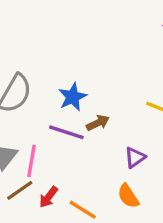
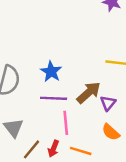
brown arrow: (98, 123) -> (89, 93), moved, size x1.5
pink line: (32, 161) -> (66, 123), moved

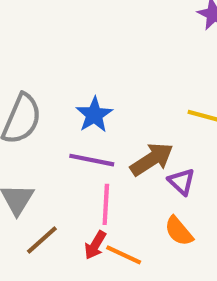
purple triangle: (108, 103) -> (181, 182), turned -35
red arrow: (53, 149) -> (95, 245), moved

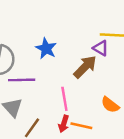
purple line: (92, 160) -> (22, 80), moved
purple triangle: (181, 182) -> (101, 48), moved

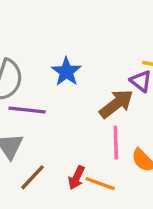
pink line: (64, 99) -> (116, 143), moved

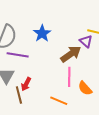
brown line: (33, 177) -> (19, 95), turned -60
red arrow: (76, 178) -> (26, 84), moved

